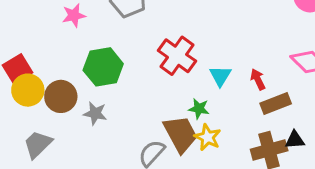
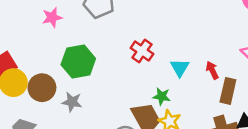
red cross: (177, 56) -> (142, 51), size x0.7
brown rectangle: (276, 104) -> (228, 91), turned -55

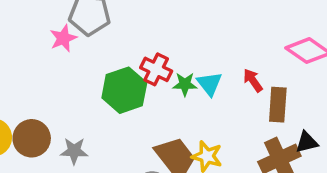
pink star: (52, 17) -> (63, 38), moved
green hexagon: (78, 62) -> (124, 90), moved
green star: (162, 96) -> (185, 84), moved

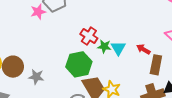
red arrow: (253, 80) -> (143, 49), turned -32
green hexagon: (124, 90) -> (79, 64), moved

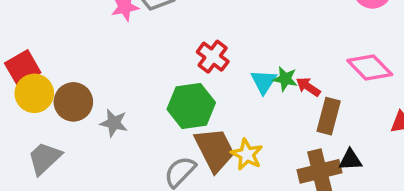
green star: (104, 47) -> (285, 79), moved

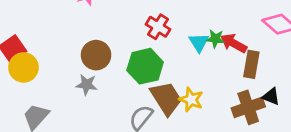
red arrow: (308, 87) -> (234, 43), size x1.4
brown circle: (73, 102) -> (96, 55), moved
black triangle: (350, 160) -> (271, 96), turned 30

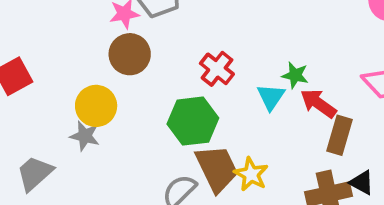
green star: (215, 39) -> (295, 75), moved
brown circle: (96, 55) -> (130, 54), moved
yellow circle: (23, 67) -> (96, 106), moved
gray star: (87, 85) -> (85, 136), moved

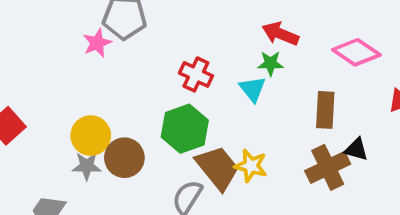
brown circle: (130, 54) -> (124, 158), moved
red arrow: (318, 103) -> (280, 34), moved

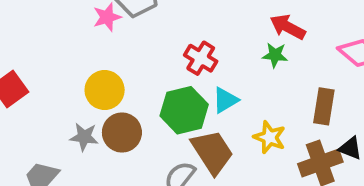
cyan triangle: (253, 89) -> (225, 100), moved, turned 32
yellow circle: (91, 136) -> (105, 90), moved
yellow star: (251, 166) -> (270, 137), moved

